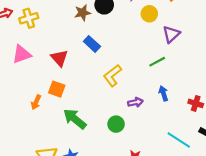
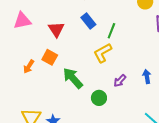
green line: (157, 62) -> (111, 31), moved, turned -49
purple arrow: (135, 102) -> (120, 81), turned 136
green arrow: (75, 119) -> (73, 78), moved

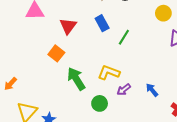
yellow L-shape: (103, 53) -> (109, 72), moved, turned 40
orange arrow: (29, 67) -> (10, 84), moved
blue arrow: (147, 76) -> (152, 90), turned -40

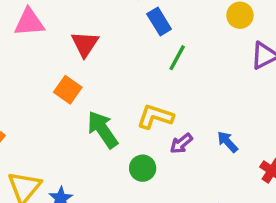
blue rectangle: (102, 23) -> (159, 22), moved

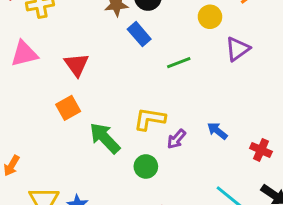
green line: (177, 58) -> (179, 63), moved, turned 50
orange square: (68, 90) -> (68, 108), turned 35

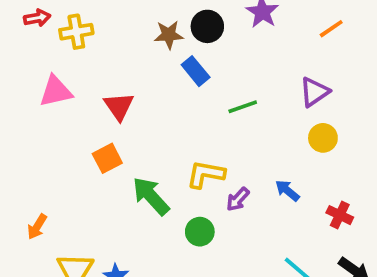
yellow circle: (210, 17) -> (323, 138), moved

